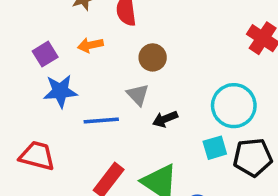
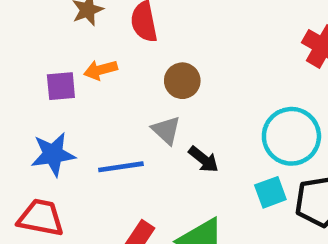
purple square: (45, 54) -> (61, 86), moved, turned 30
blue star: (60, 91) -> (53, 154), moved
black arrow: (165, 119) -> (204, 159), turned -115

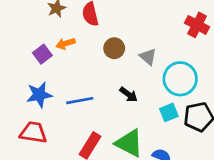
purple square: (61, 86) -> (42, 54), turned -30
gray triangle: (166, 130) -> (148, 57), moved

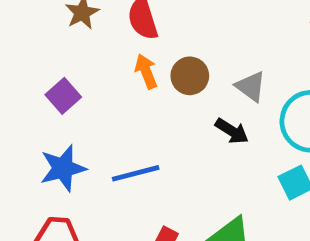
orange arrow: (66, 44) -> (146, 71), moved, turned 90
black arrow: (129, 94) -> (232, 131), moved

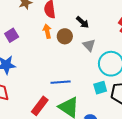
black arrow: (232, 131) -> (83, 22), moved
blue line: (136, 173) -> (61, 82), moved

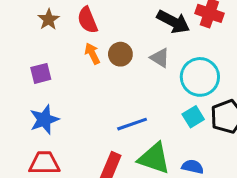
black arrow: (83, 22) -> (173, 22), moved, size x1.5
purple square: (12, 35) -> (41, 73), turned 32

